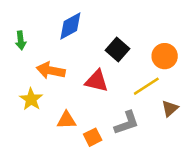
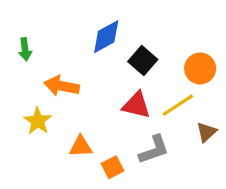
blue diamond: (70, 26) -> (106, 37), moved
red triangle: (97, 81) -> (136, 105), moved

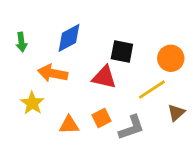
blue diamond: (106, 37) -> (69, 38), moved
black square: (143, 60) -> (122, 51), turned -30
red triangle: (136, 105) -> (104, 77), moved
orange square: (113, 167) -> (102, 118), moved

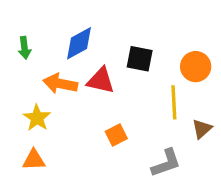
red triangle: (104, 77) -> (101, 81), moved
yellow line: (152, 90) -> (174, 102), turned -60
orange triangle: (69, 125) -> (34, 160), moved
gray L-shape: (131, 128) -> (166, 163), moved

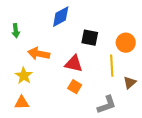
blue diamond: (79, 43) -> (61, 17), moved
red triangle: (101, 81) -> (74, 64), moved
orange square: (116, 135) -> (75, 87), turned -32

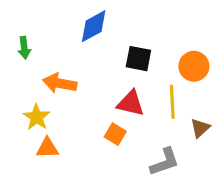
red triangle: (74, 64) -> (131, 103), moved
orange triangle: (22, 103) -> (47, 148), moved

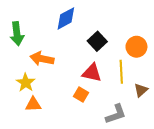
green arrow: (24, 48) -> (17, 34), size x1.5
black square: (138, 59) -> (97, 41), turned 36

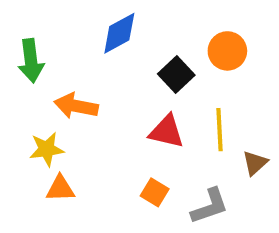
orange circle: (136, 47) -> (227, 51), moved
yellow star: (26, 83) -> (47, 149), turned 30
orange square: (81, 95) -> (155, 192), moved

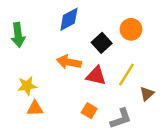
orange arrow: (76, 106) -> (69, 62), moved
yellow line: (220, 130) -> (126, 74), turned 35

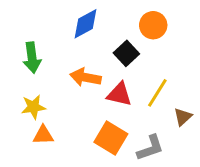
orange circle: (131, 29) -> (153, 25), moved
green arrow: (18, 35) -> (32, 58), moved
orange square: (89, 111) -> (111, 138), size x1.6

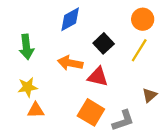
orange circle: (153, 25) -> (143, 19), moved
yellow line: (157, 93) -> (139, 50), moved

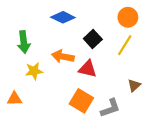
blue diamond: (70, 19) -> (63, 17), turned 55
yellow star: (28, 87) -> (34, 71), moved
orange triangle: (36, 110) -> (14, 99), moved

